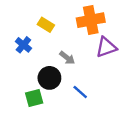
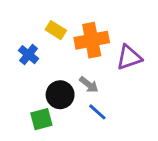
orange cross: (91, 20) -> (92, 40), moved
gray arrow: (67, 58) -> (89, 85), moved

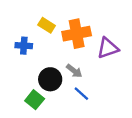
blue cross: (29, 55) -> (24, 46), turned -35
green square: (41, 119) -> (35, 100), turned -36

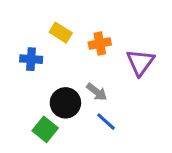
orange cross: (77, 34) -> (100, 44), size x0.6
purple triangle: (108, 48) -> (140, 62), turned -35

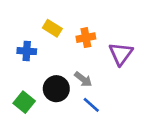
green square: (45, 129) -> (24, 102), moved

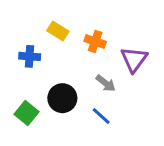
orange cross: (86, 38) -> (95, 41), turned 30
gray arrow: (83, 79) -> (106, 83), moved

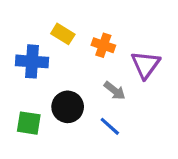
blue cross: (30, 56) -> (32, 61), size x1.4
green square: (27, 113) -> (29, 123), turned -30

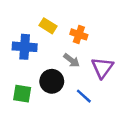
purple triangle: (145, 65) -> (102, 68), moved
gray arrow: (115, 91) -> (71, 60), moved

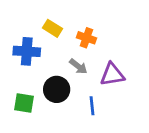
purple triangle: (102, 68) -> (112, 74), turned 45
blue line: (84, 96) -> (92, 106), turned 42

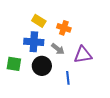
blue cross: (27, 51) -> (34, 42), moved
green square: (24, 103) -> (14, 64), moved

